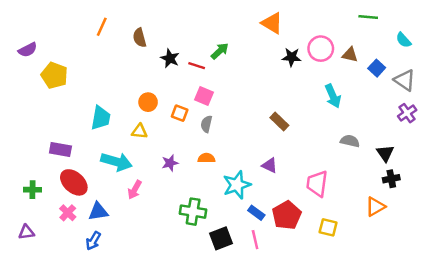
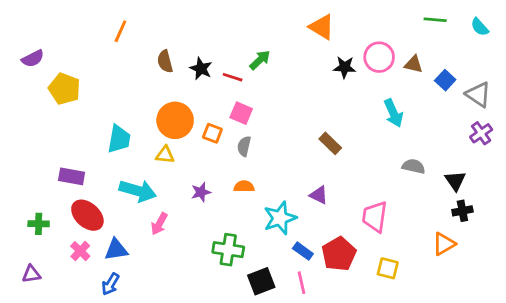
brown semicircle: (140, 38) -> (165, 61), moved
cyan semicircle: (403, 40) -> (480, 27), moved
orange circle: (148, 102) -> (175, 120), size x1.6

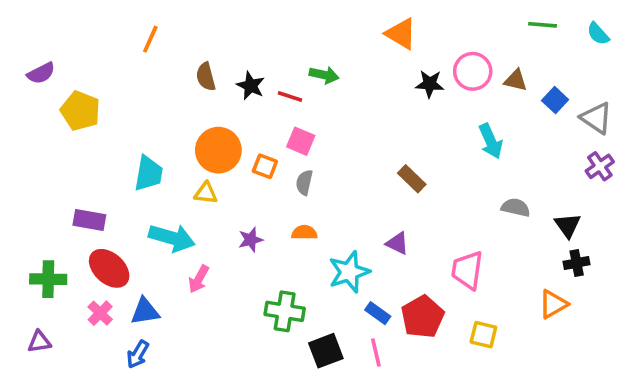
green arrow: (260, 60) -> (324, 75), turned 55
green cross: (39, 224) -> (48, 279), size x1.4

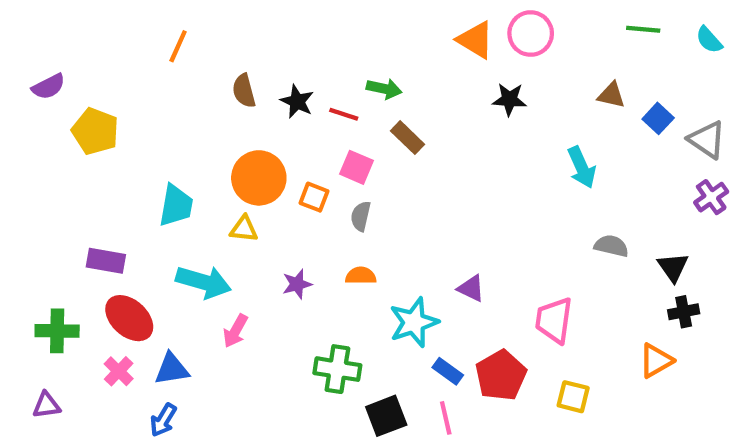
pink circle: (473, 71) -> (531, 34), moved
brown rectangle: (412, 179) -> (407, 138), moved

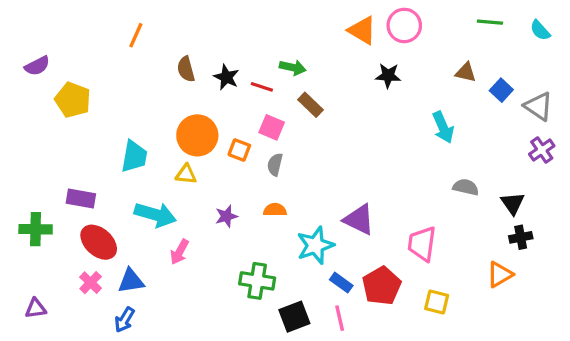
purple triangle: (471, 288) -> (359, 220), size x1.5
green cross: (57, 331) -> (36, 229), moved

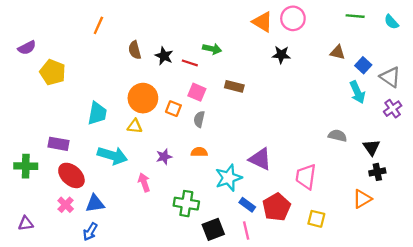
brown rectangle: (310, 105) -> (234, 86), moved, turned -30
cyan arrow: (443, 127) -> (357, 92), moved
pink arrow: (180, 252) -> (144, 182), moved, turned 132

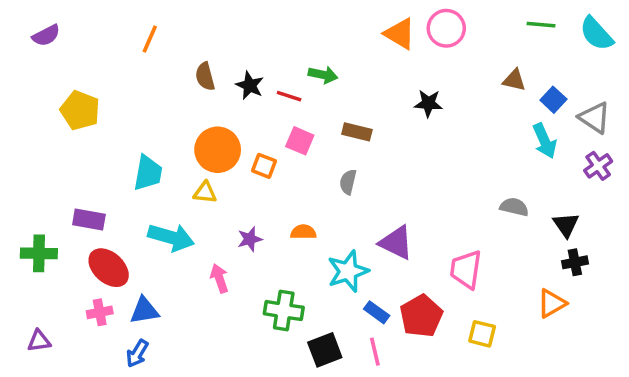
cyan semicircle: (391, 22) -> (596, 34), size x1.5
purple semicircle: (27, 48) -> (46, 35), moved
black star: (281, 55) -> (428, 103), moved
gray semicircle: (199, 119) -> (348, 182), moved
pink cross: (66, 205) -> (100, 312), turned 35

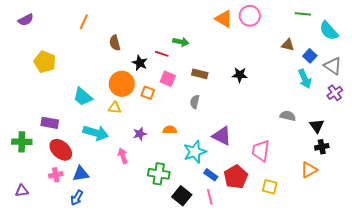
cyan semicircle: (596, 34) -> (329, 31), moved
black star: (250, 85) -> (140, 63), moved
black star: (428, 103) -> (240, 75), moved
cyan trapezoid: (148, 173) -> (83, 97), turned 120
black square: (325, 350) -> (182, 196), turned -30

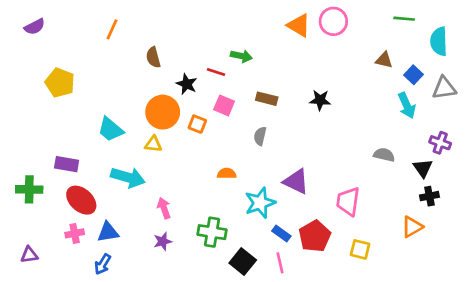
cyan semicircle: (329, 31) -> (439, 41), turned 40
gray triangle: (333, 66) -> (444, 88), turned -42
purple cross: (335, 93) -> (440, 143), moved, turned -35
purple star: (140, 134) -> (163, 241), moved

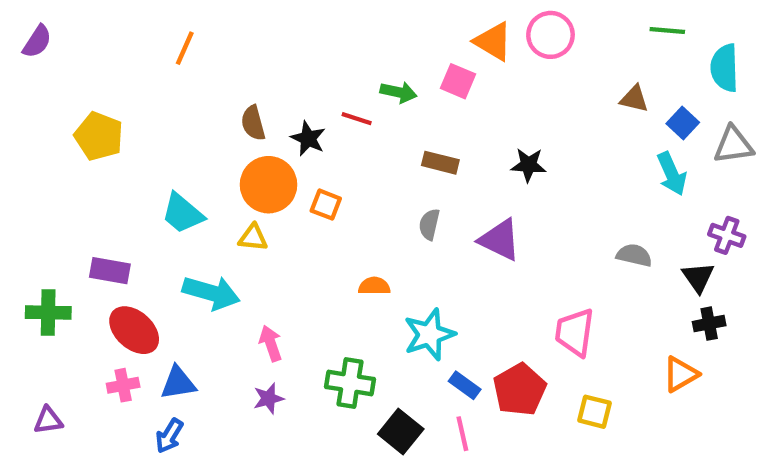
purple semicircle: (35, 27) -> (37, 42), moved, turned -30
brown semicircle: (153, 57) -> (253, 123), moved
pink square: (224, 105) -> (458, 81), moved
purple triangle: (296, 181) -> (500, 240), moved

